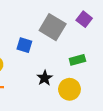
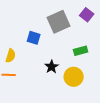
gray square: (53, 27) -> (59, 22), turned 35

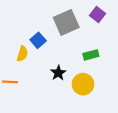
blue square: (34, 38) -> (38, 40), turned 32
yellow semicircle: (11, 56) -> (22, 54), moved

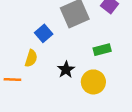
yellow semicircle: (22, 54) -> (31, 58), moved

